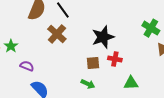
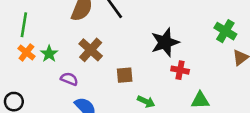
brown cross: (57, 34) -> (91, 50), moved
brown square: (93, 63) -> (125, 75), moved

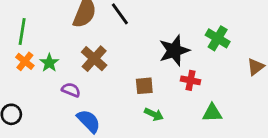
green cross: (225, 31) -> (218, 38), moved
brown square: (125, 75) -> (144, 86), moved

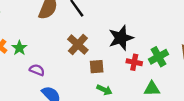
green cross: (218, 38) -> (159, 57), moved, turned 30
brown cross: (94, 59) -> (78, 45), moved

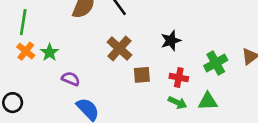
black star: (121, 38) -> (171, 41), size x0.7
red cross: (134, 62) -> (179, 77), moved
green arrow: (104, 90) -> (177, 103), moved

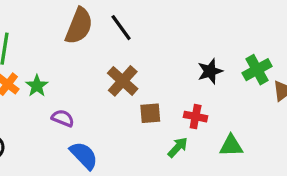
black star: (171, 41) -> (210, 71), moved
green cross: (216, 63) -> (257, 70), moved
green arrow: (177, 103) -> (178, 147), moved, turned -72

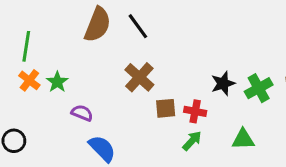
green cross: (257, 70) -> (259, 88), moved
black star: (210, 71) -> (223, 83), moved
red cross: (196, 117) -> (195, 111), moved

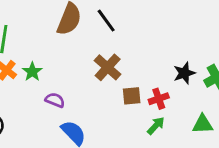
red cross: (195, 111) -> (159, 99), turned -30

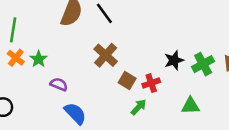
brown square: (132, 96) -> (127, 81), turned 36
green arrow: (156, 126) -> (139, 107), moved

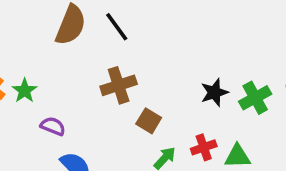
brown cross: (106, 55) -> (119, 85), turned 30
red cross: (151, 83) -> (204, 147), moved

